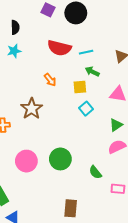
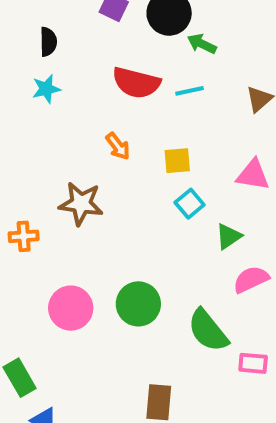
green arrow: (92, 72) -> (202, 44), moved
brown star: (32, 109) -> (81, 204), turned -30
green triangle: (116, 125) -> (228, 236), moved
green semicircle: (95, 172) -> (208, 331), size x1.6

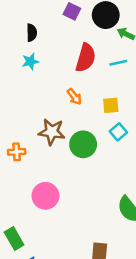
red semicircle: (136, 83) -> (86, 58), turned -88
green circle: (138, 304) -> (83, 144), moved

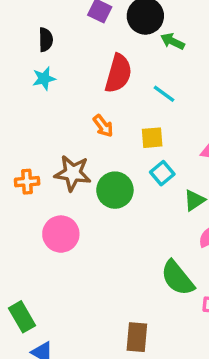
cyan line: (118, 63) -> (164, 94), moved, turned 48
orange cross: (17, 152) -> (27, 182), moved
pink circle: (45, 196) -> (61, 234), moved

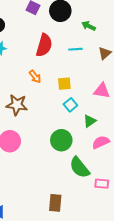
green arrow: (172, 41) -> (89, 26), moved
cyan line: (164, 94) -> (75, 49), moved, turned -40
green circle: (115, 190) -> (61, 140), moved

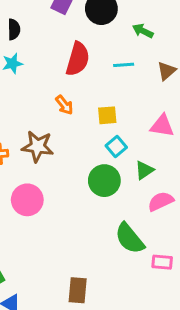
green circle: (61, 140) -> (104, 181), moved
brown rectangle: (55, 203) -> (78, 290), moved

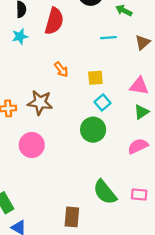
red semicircle: (78, 59) -> (54, 21), moved
green triangle: (144, 170) -> (141, 112), moved
green semicircle: (130, 238) -> (105, 192), moved

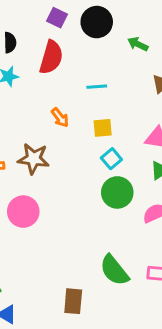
cyan line: (108, 38) -> (97, 87), moved
green circle: (93, 130) -> (117, 192), moved

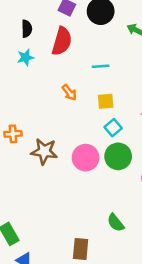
brown star: (34, 159) -> (44, 151), moved
pink circle: (23, 212) -> (86, 158), moved
green semicircle: (114, 270) -> (116, 223), size x0.7

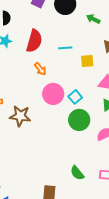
red semicircle: (62, 41) -> (34, 41), moved
yellow square: (106, 101) -> (87, 61), moved
pink circle: (86, 158) -> (53, 94), moved

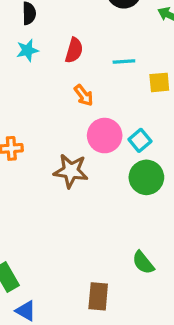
red semicircle: (34, 41) -> (74, 50), size x0.7
brown star: (20, 116) -> (71, 171), moved

